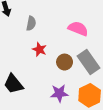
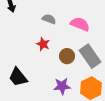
gray semicircle: (31, 23) -> (49, 19), moved, turned -80

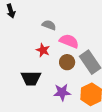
pink semicircle: (80, 24) -> (69, 41), moved
black trapezoid: (18, 77) -> (31, 78), moved, turned -50

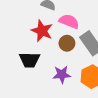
red star: (43, 50) -> (42, 31), size x1.5

